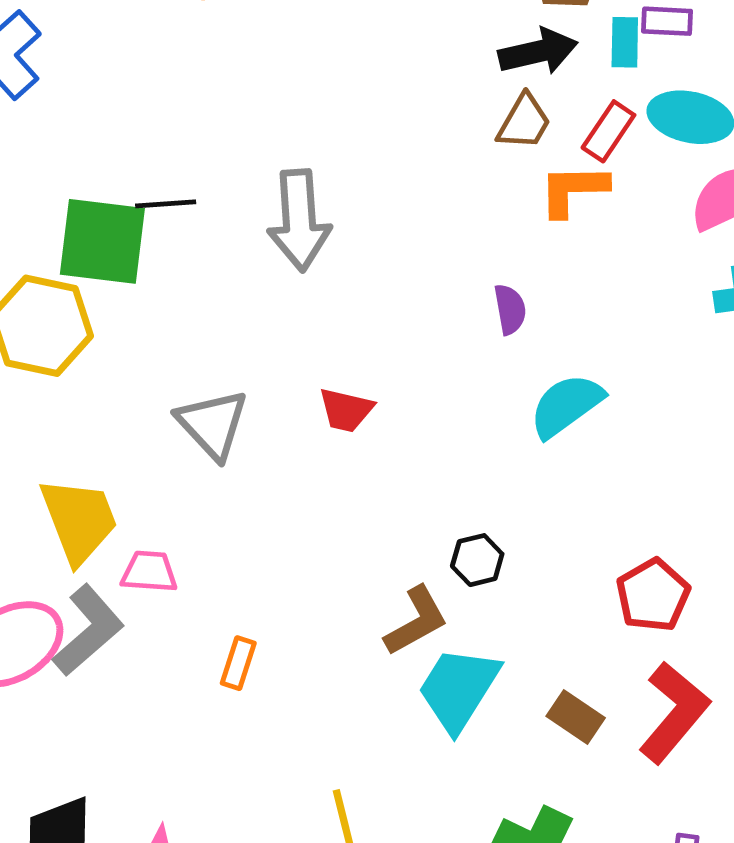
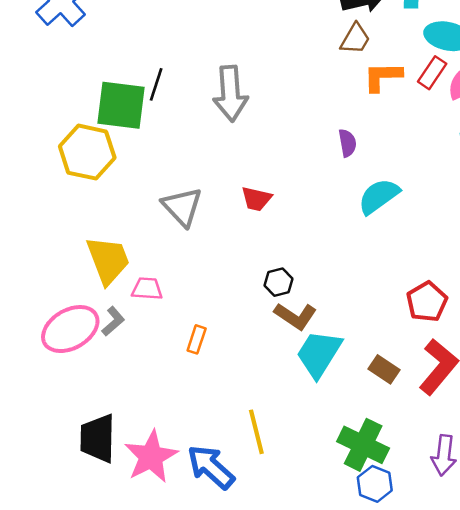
red rectangle: (608, 131) -> (432, 73), moved
black line: (166, 204) -> (156, 84), turned -68
black hexagon: (477, 560) -> (279, 282), moved
brown L-shape: (416, 621) -> (295, 316), turned 63
gray L-shape: (88, 630) -> (113, 321), size x0.6

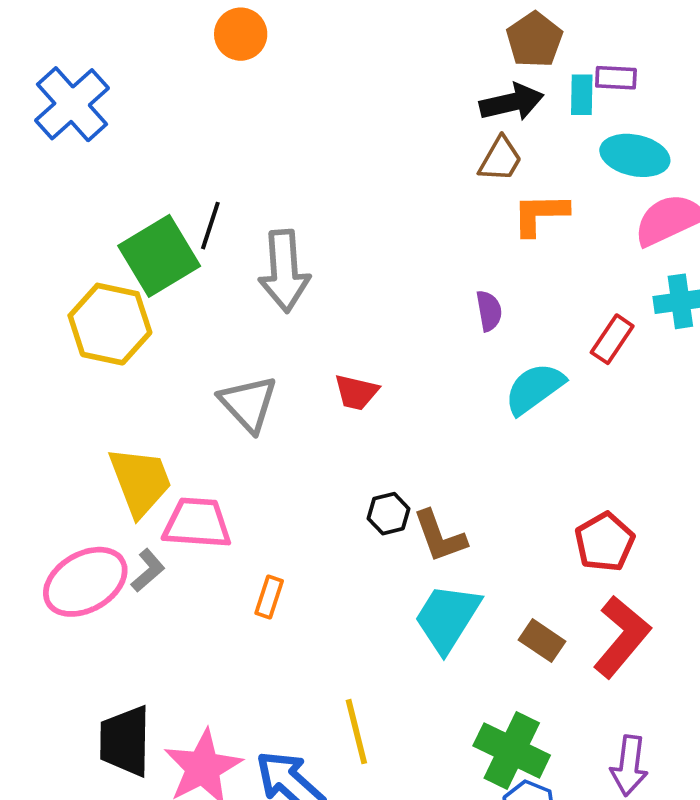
red rectangle: (432, 73) -> (612, 339), moved
gray arrow: (230, 93) -> (284, 271), moved
green square: (121, 105) -> (159, 256), turned -38
pink trapezoid: (147, 289) -> (197, 523), size x1.5
brown L-shape: (295, 316) -> (440, 536), moved, turned 36

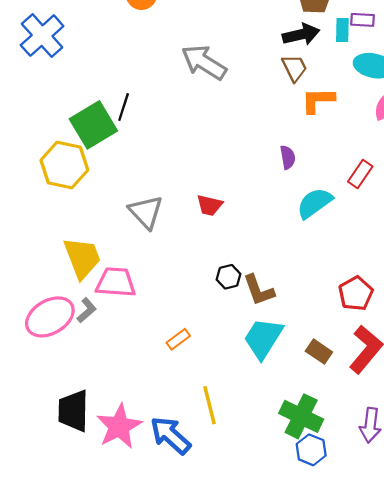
brown trapezoid: (500, 159) -> (294, 68), turned -56
gray arrow: (284, 271) -> (204, 62), moved, turned 126
orange rectangle: (269, 597) -> (178, 339), moved, turned 35

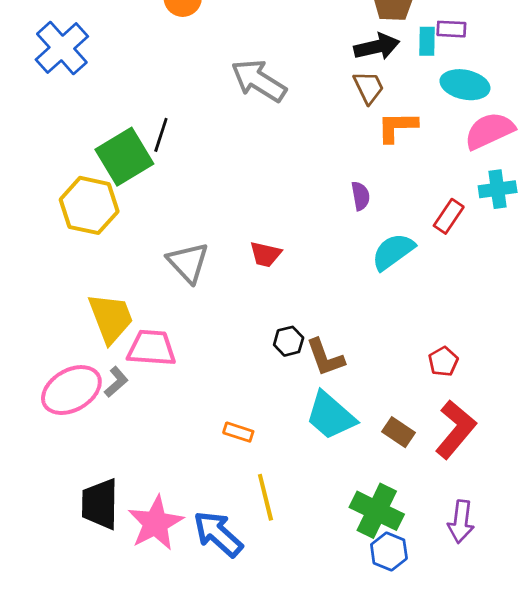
red pentagon: (356, 293) -> (443, 362), size x0.7
cyan trapezoid: (263, 338) -> (331, 416), turned -81
orange rectangle: (178, 339) -> (238, 432), moved, turned 55

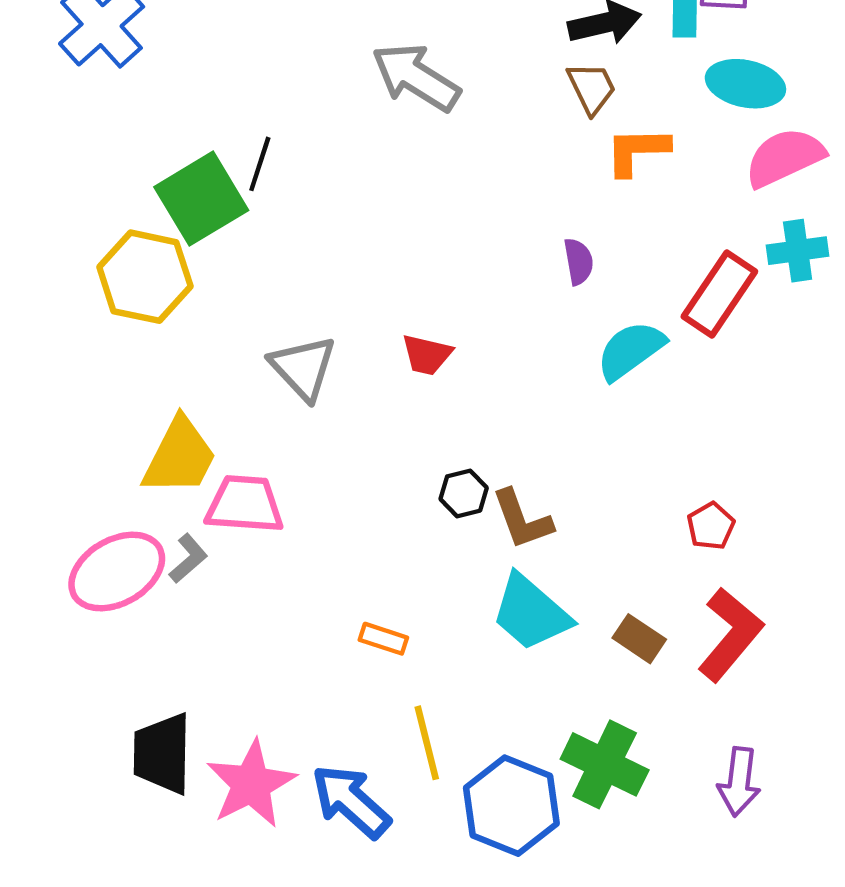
red rectangle: (449, 216) -> (719, 294), size x1.5
yellow trapezoid: (111, 318) -> (180, 457), turned 48
blue hexagon: (389, 552) -> (511, 806), moved, size x1.6

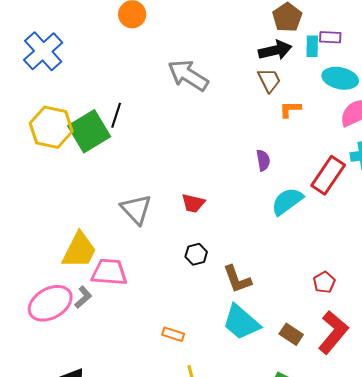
orange L-shape: (637, 151) -> (290, 109), size x0.7
yellow hexagon: (145, 277) -> (51, 127), moved
black hexagon: (464, 493) -> (196, 254), moved

